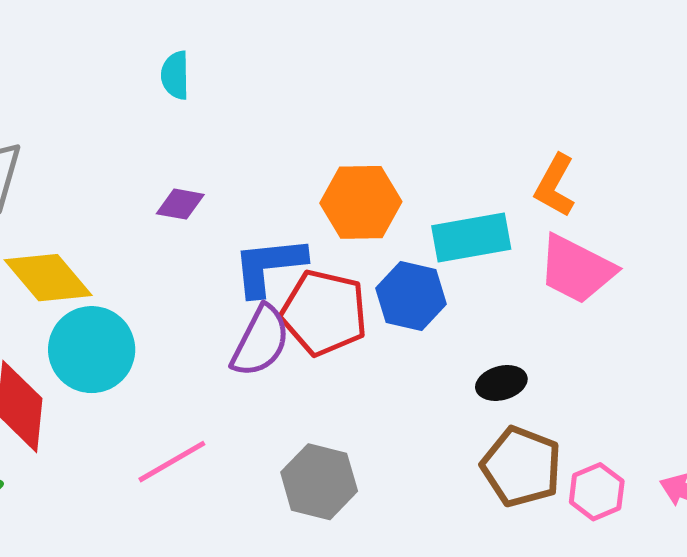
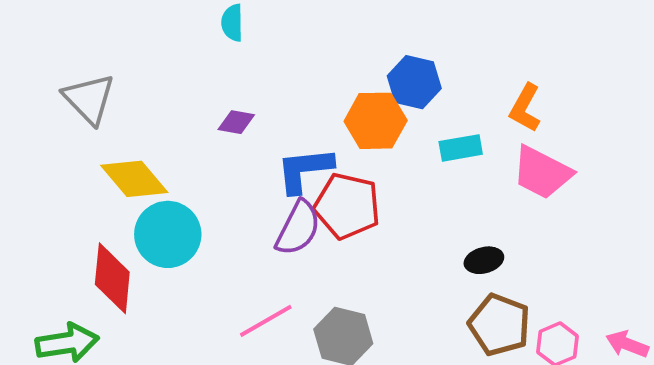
cyan rectangle: (471, 237) -> (461, 148), size x0.7
blue hexagon: (411, 296) -> (414, 82), moved
pink line: (172, 462) -> (266, 321), moved

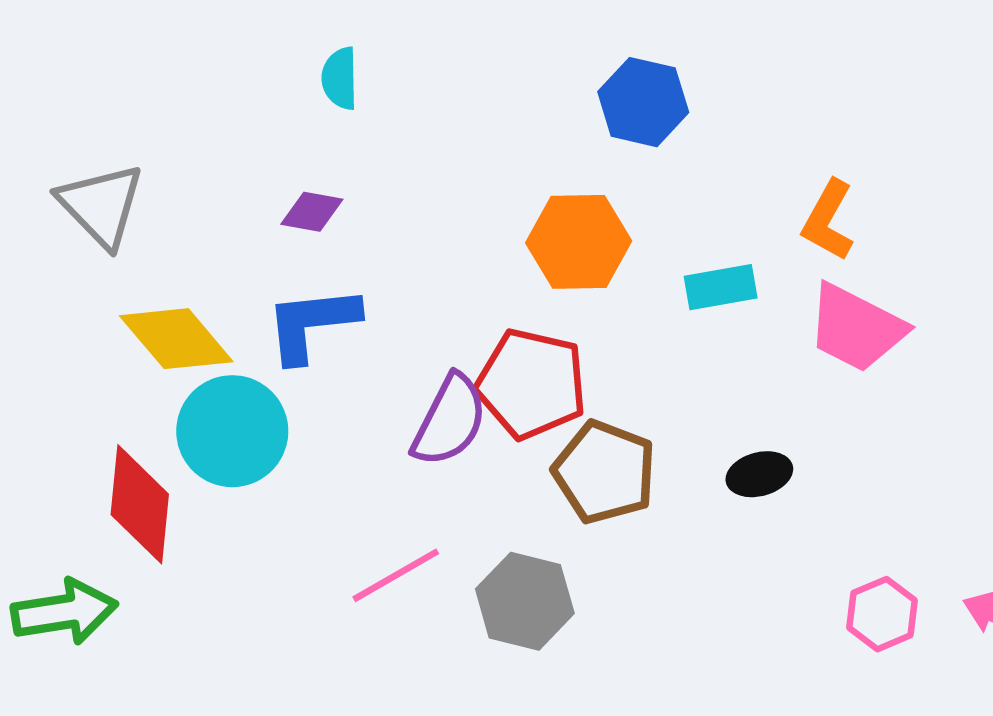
blue hexagon: (414, 82) -> (643, 102), moved
purple diamond: (236, 122) -> (312, 212), moved
blue L-shape: (305, 170) -> (312, 324), moved
brown pentagon: (499, 325) -> (604, 472), moved

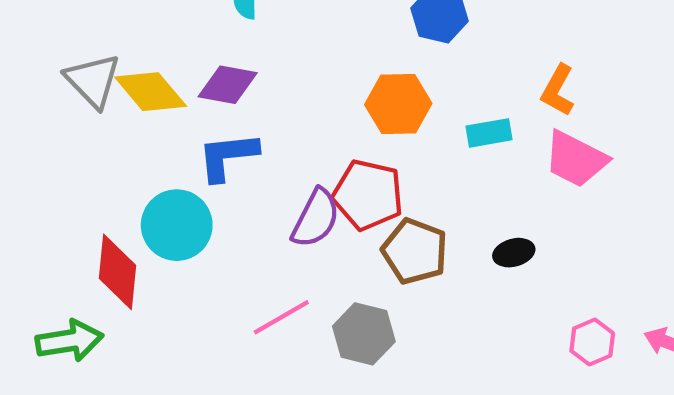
purple diamond: (312, 212) -> (228, 85), size x1.5
yellow diamond: (176, 339) -> (151, 92), moved

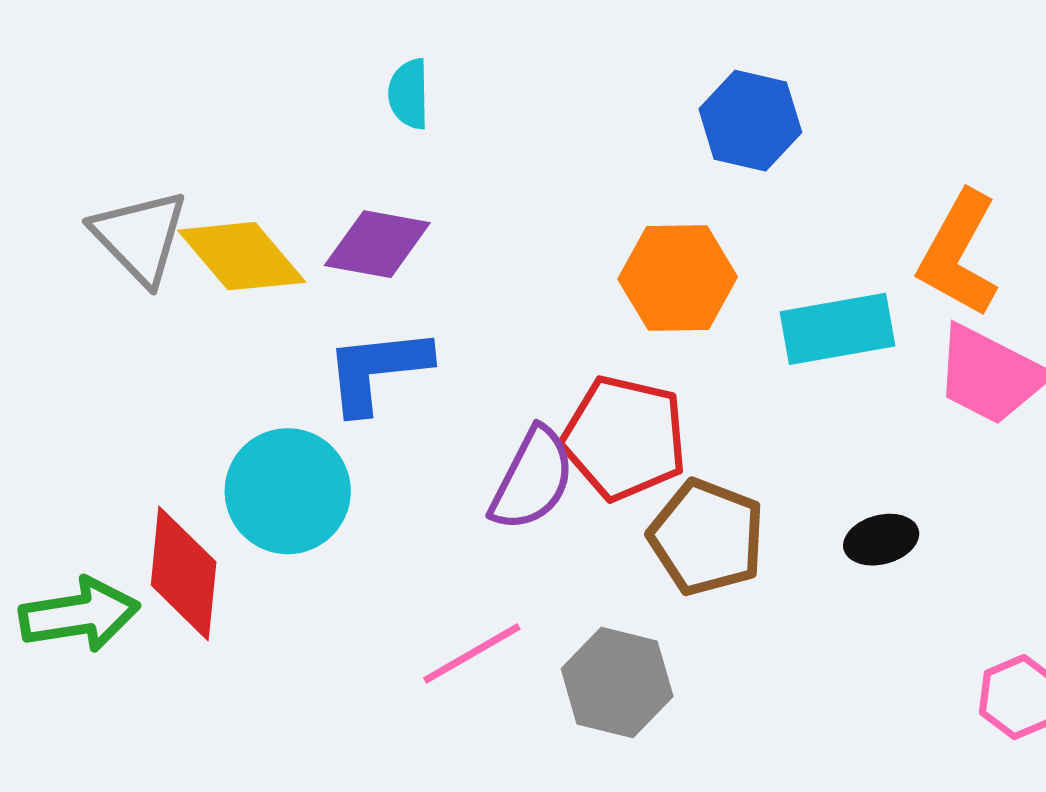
orange L-shape: (558, 90) -> (959, 254), size x1.4
cyan rectangle: (489, 133) -> (838, 329), size x1.4
green arrow: (69, 341) -> (79, 615), moved

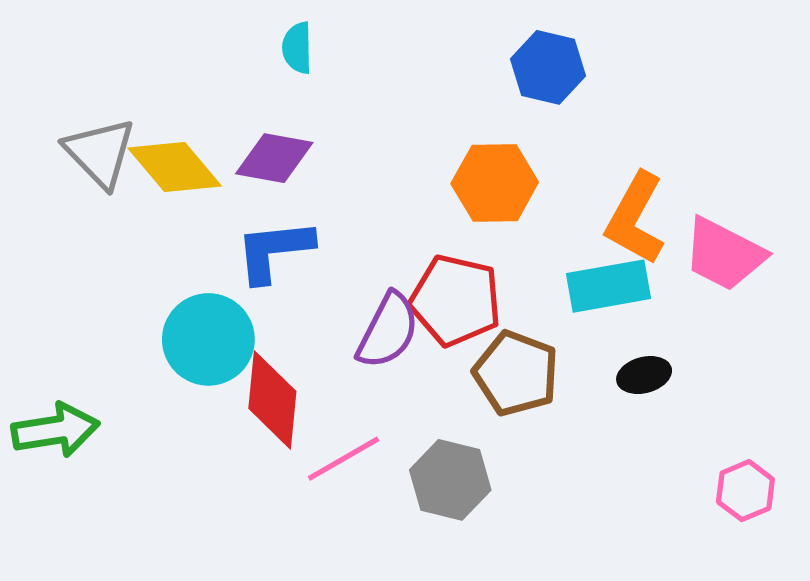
orange L-shape: (959, 254) -> (635, 219), moved
cyan rectangle: (838, 329) -> (609, 286), moved
red diamond: (184, 574) -> (272, 400), moved

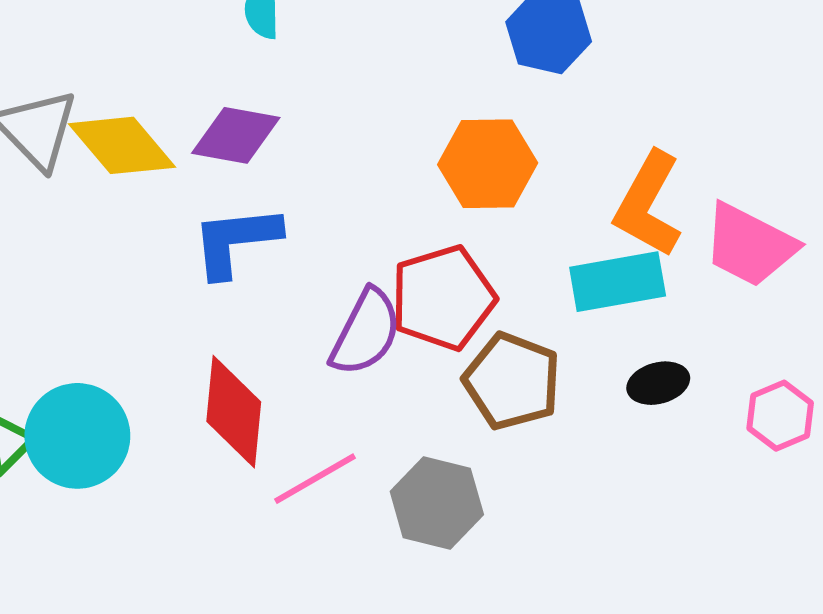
red pentagon: (456, 300) -> (443, 298), turned -30
cyan circle: (208, 339) -> (77, 436), moved
pink hexagon: (745, 491) -> (780, 416), moved

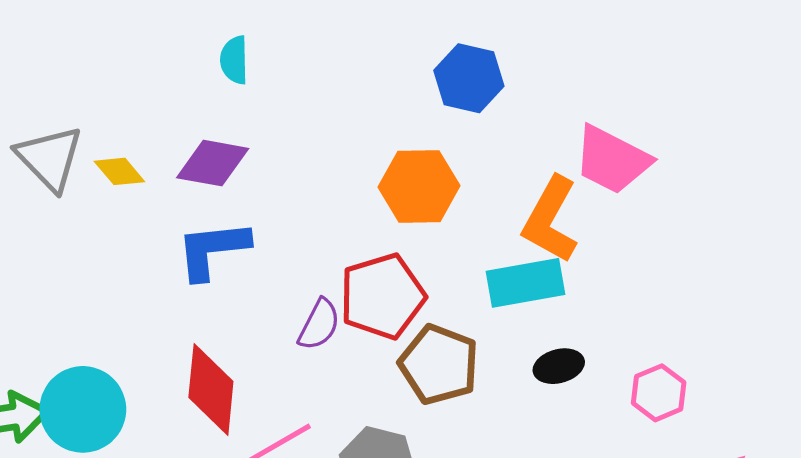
yellow diamond: (122, 145) -> (119, 171), size x0.6
pink trapezoid: (750, 245) -> (612, 160), moved
purple semicircle: (366, 332) -> (319, 325), size x0.7

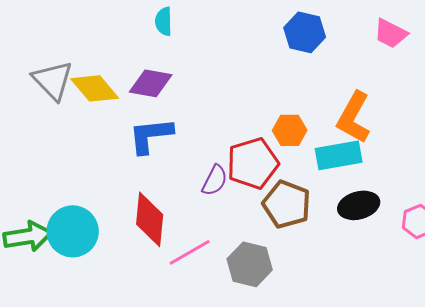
pink trapezoid: (612, 160) -> (391, 33), moved, size x0.7
yellow diamond: (119, 171) -> (95, 88), size x1.6
orange hexagon: (419, 186) -> (290, 130), moved, size x0.7
black ellipse: (559, 366) -> (359, 205), size x1.4

